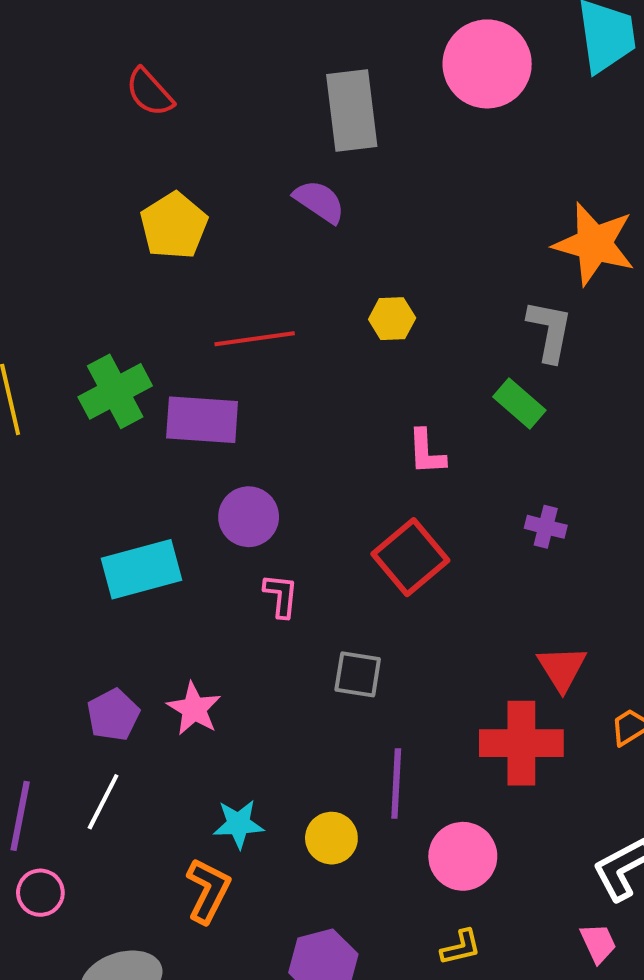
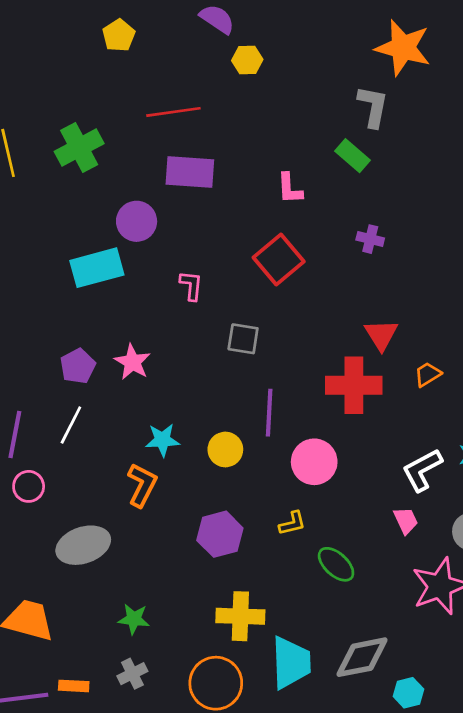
yellow pentagon: (174, 226) -> (119, 35), size x0.7
yellow hexagon: (392, 319) -> (247, 60), moved
purple rectangle: (202, 420) -> (190, 172), moved
purple circle: (249, 517) -> (137, 221), moved
yellow L-shape: (461, 947) -> (292, 523), moved

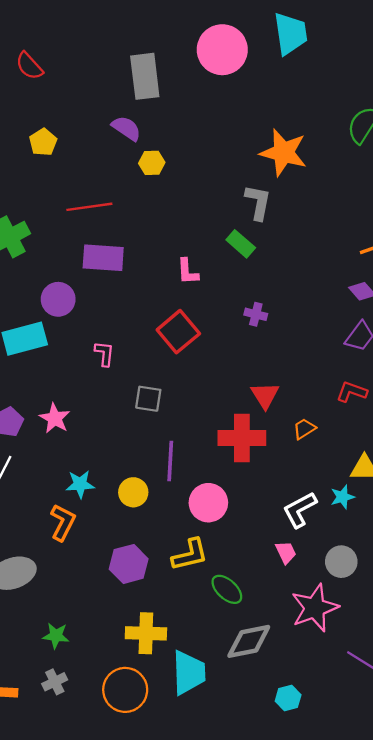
yellow L-shape: (292, 523) -> (190, 555), size x1.6
gray diamond: (362, 657) -> (249, 641), moved

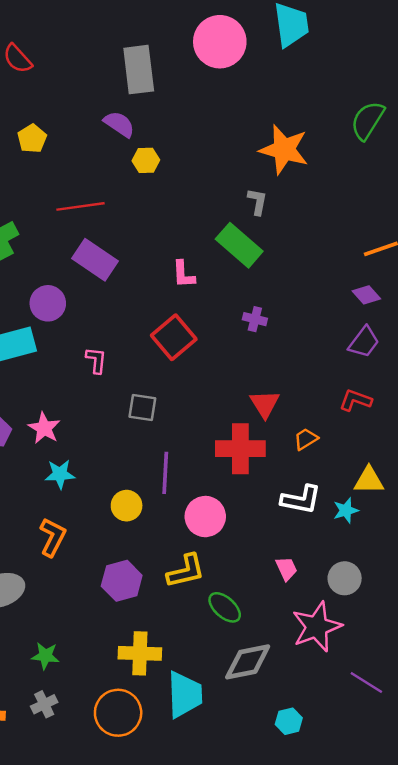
gray L-shape: (258, 202) -> (257, 202), size x0.7
green rectangle: (241, 244) -> (239, 245), size x1.5
purple rectangle: (103, 258) -> (95, 260), turned 30
cyan star: (80, 484) -> (60, 474), moved
white L-shape: (300, 510) -> (301, 500), moved, turned -141

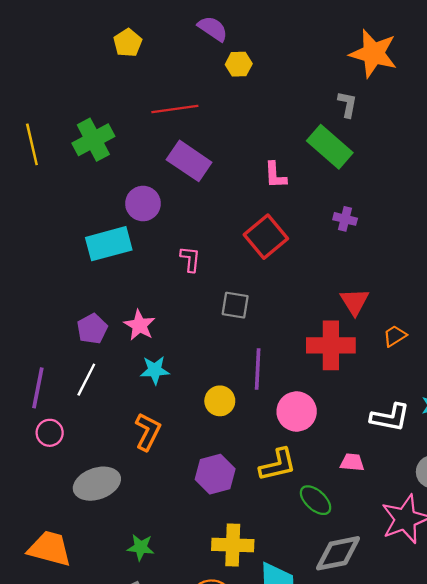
white L-shape: (301, 500) -> (390, 417), moved
pink trapezoid: (286, 569) -> (352, 462), moved, turned -60

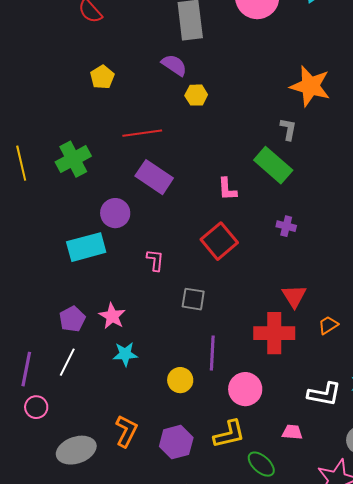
orange L-shape: (148, 432) -> (126, 431), moved

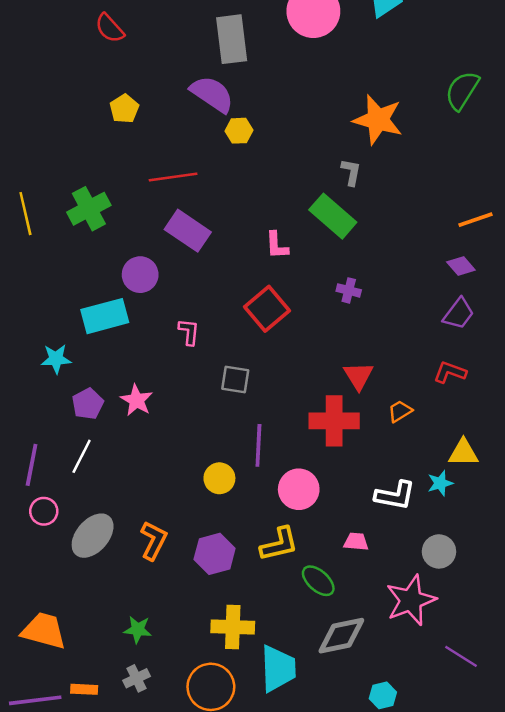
purple semicircle: (174, 65) -> (212, 94), size x1.4
cyan star: (125, 354) -> (56, 359), moved
gray ellipse: (76, 450) -> (93, 536), moved, turned -30

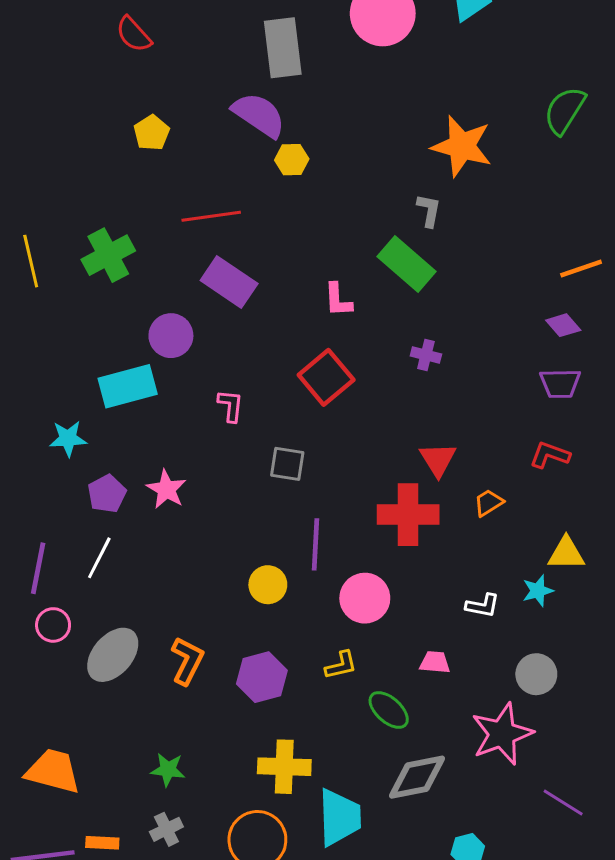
purple trapezoid: (458, 314) -> (560, 383), turned 52
white L-shape: (395, 495) -> (483, 606), size x0.7
yellow L-shape: (279, 544) -> (341, 665), size x0.7

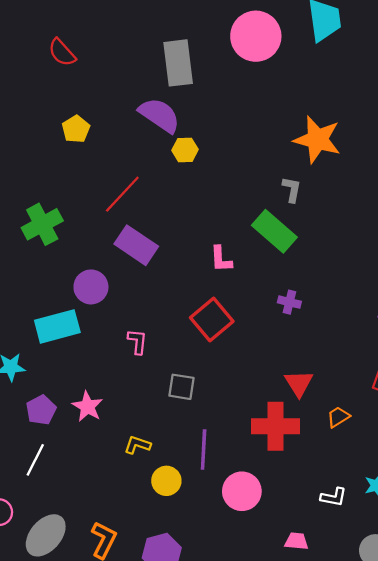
red line: (211, 216) -> (122, 194), turned -39
yellow L-shape: (341, 665) -> (137, 445), moved, turned -148

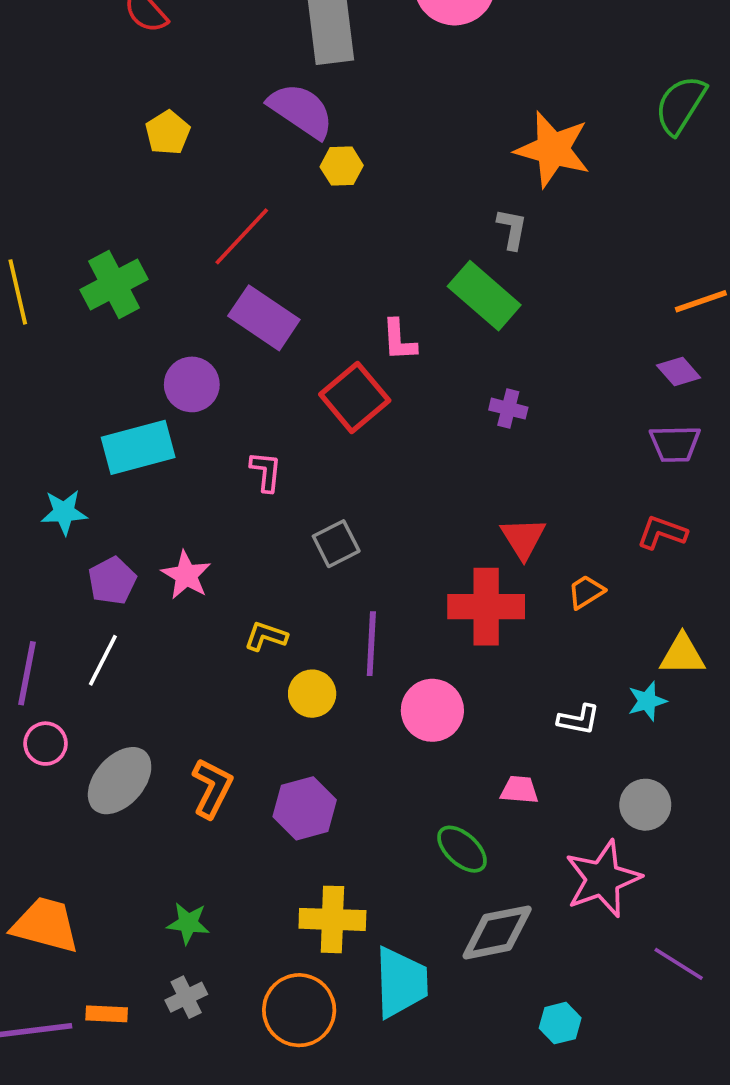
red square: (212, 319) -> (355, 397), moved
gray square: (182, 387) -> (336, 544), turned -36

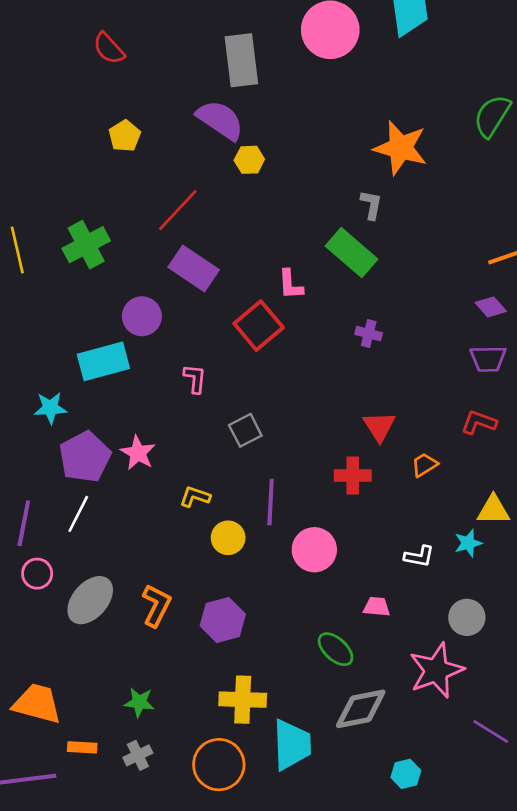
purple pentagon: (112, 581) -> (85, 457), size x1.5
red cross: (486, 607) -> (353, 475), size x0.7
orange rectangle: (107, 1014) -> (82, 747), moved

